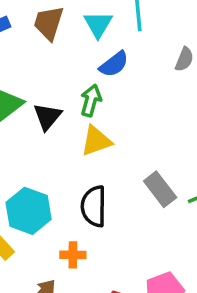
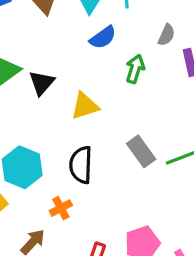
green arrow: (91, 101) -> (135, 69), moved
orange cross: (73, 255) -> (61, 208), turned -30

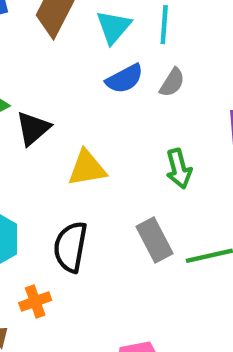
gray semicircle: (166, 35) -> (172, 83), moved
green arrow: (135, 69) -> (179, 169), moved, turned 140

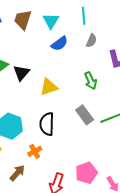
cyan line: (164, 25) -> (84, 16), moved
gray semicircle: (172, 83) -> (91, 41), moved

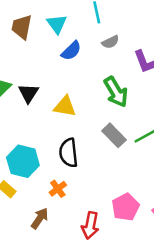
gray semicircle: (91, 41) -> (110, 42), turned 48
green arrow: (91, 81) -> (116, 92), size x1.4
yellow triangle: (49, 87) -> (65, 106), turned 36

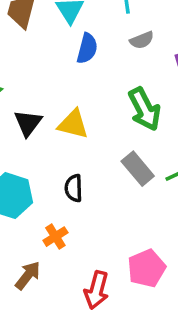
blue semicircle: (71, 51) -> (87, 48), turned -35
black triangle: (29, 93) -> (28, 123), moved
black semicircle: (69, 153) -> (74, 188), size x0.7

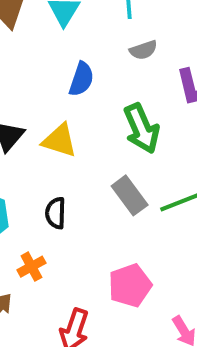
blue semicircle: (87, 48) -> (81, 79), moved
pink pentagon: (147, 268) -> (130, 286), moved

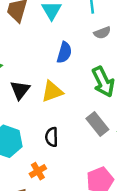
yellow triangle: (60, 140) -> (52, 91), turned -35

